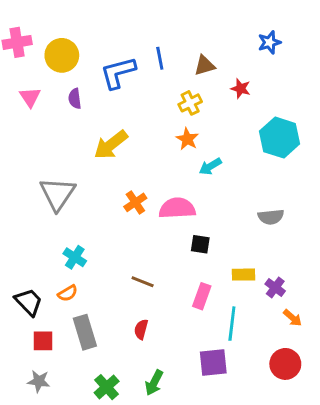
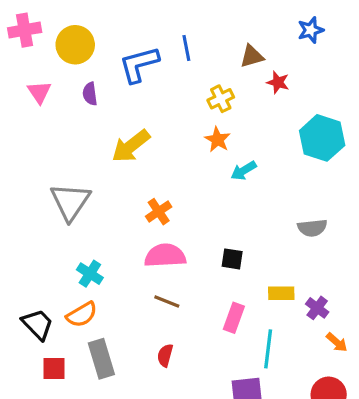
brown triangle: (205, 65) -> (252, 56), moved
pink semicircle: (177, 208) -> (165, 256), moved
orange semicircle: (68, 293) -> (82, 315), size x1.4

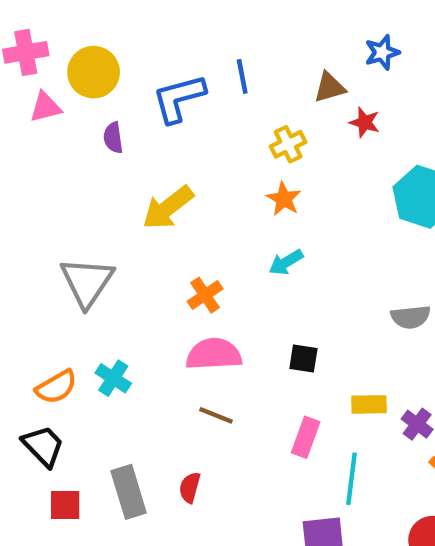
blue star: (311, 30) -> (382, 52), moved
pink triangle: (39, 92) -> (45, 107), moved, turned 50
cyan arrow: (244, 171) -> (286, 262), moved
orange semicircle: (82, 315) -> (56, 387), moved
red semicircle: (165, 355) -> (190, 487), moved

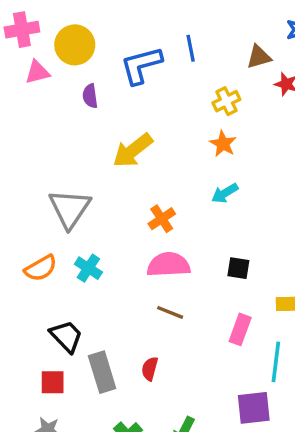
cyan cross: (113, 378) -> (88, 268), moved
orange semicircle: (56, 387) -> (41, 268), moved
black trapezoid: (43, 446) -> (66, 336), moved

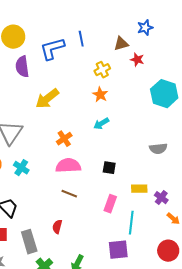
purple semicircle: (90, 96) -> (22, 67), size x1.5
gray rectangle: (102, 372) -> (29, 242), moved

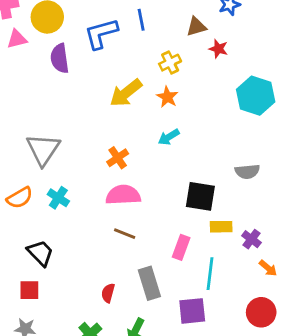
yellow arrow: (47, 99) -> (126, 93), moved
black square: (109, 168) -> (200, 196), moved, size x1.6
red semicircle: (57, 227) -> (108, 293), moved
gray rectangle: (29, 242) -> (149, 283), moved

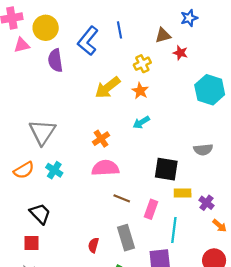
blue L-shape: (101, 34) -> (88, 41), turned -36
brown line: (125, 234) -> (122, 198), moved

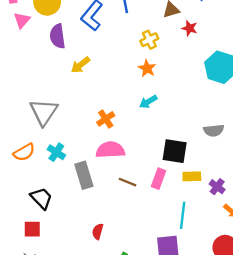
pink triangle: (22, 45) -> (22, 20), turned -35
yellow arrow: (108, 88) -> (80, 65), moved, size x0.7
pink rectangle: (151, 209) -> (159, 179), moved
gray rectangle: (126, 238) -> (84, 175), moved

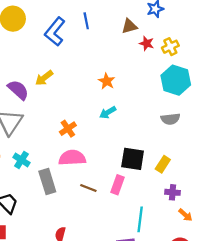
purple semicircle: (57, 36) -> (18, 90), moved, turned 140
yellow cross: (149, 40) -> (170, 47), moved
gray semicircle: (214, 130) -> (170, 119), moved
yellow rectangle: (192, 176) -> (163, 164), moved, turned -56
purple cross: (217, 187) -> (173, 192), turned -32

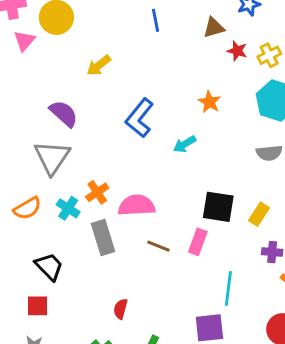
blue L-shape: (55, 32) -> (139, 118), moved
yellow arrow: (44, 78) -> (99, 65), moved
orange star: (107, 81) -> (209, 102), moved
orange cross: (68, 129) -> (97, 192), moved

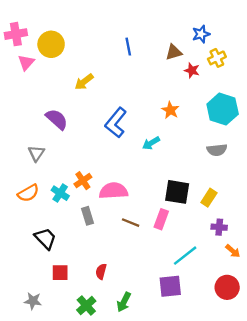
yellow cross: (269, 55) -> (217, 58), moved
gray triangle: (52, 157) -> (36, 153), moved, size x0.6
gray rectangle: (103, 237) -> (87, 216), size x0.7
cyan line: (228, 288) -> (185, 256), turned 45
red square: (37, 306) -> (60, 273), moved

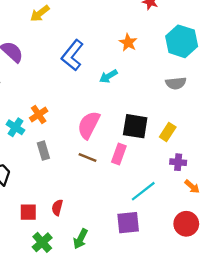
pink semicircle: (114, 191) -> (89, 125), moved, turned -60
red square: (60, 273) -> (28, 212), moved

